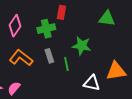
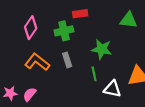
red rectangle: (61, 12) -> (80, 14), turned 72
green line: (66, 64) -> (94, 74), moved

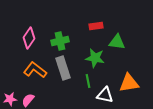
red rectangle: (80, 14) -> (96, 26), moved
green triangle: (128, 20) -> (117, 42), moved
gray rectangle: (67, 60) -> (63, 68), size x1.6

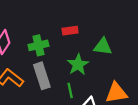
red rectangle: (96, 26) -> (70, 31), moved
green star: (95, 58) -> (78, 65), turned 30

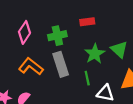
green triangle: (103, 46) -> (119, 49), moved, turned 36

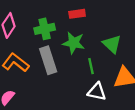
green star: (95, 54) -> (74, 43), moved, turned -30
green line: (87, 78) -> (91, 66), moved

